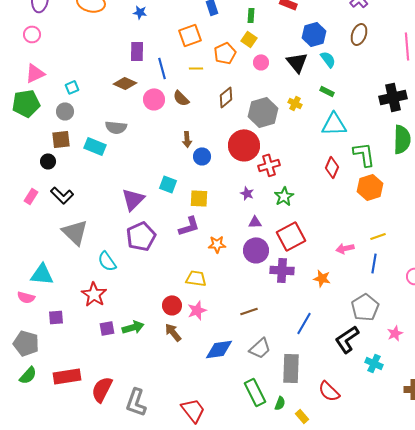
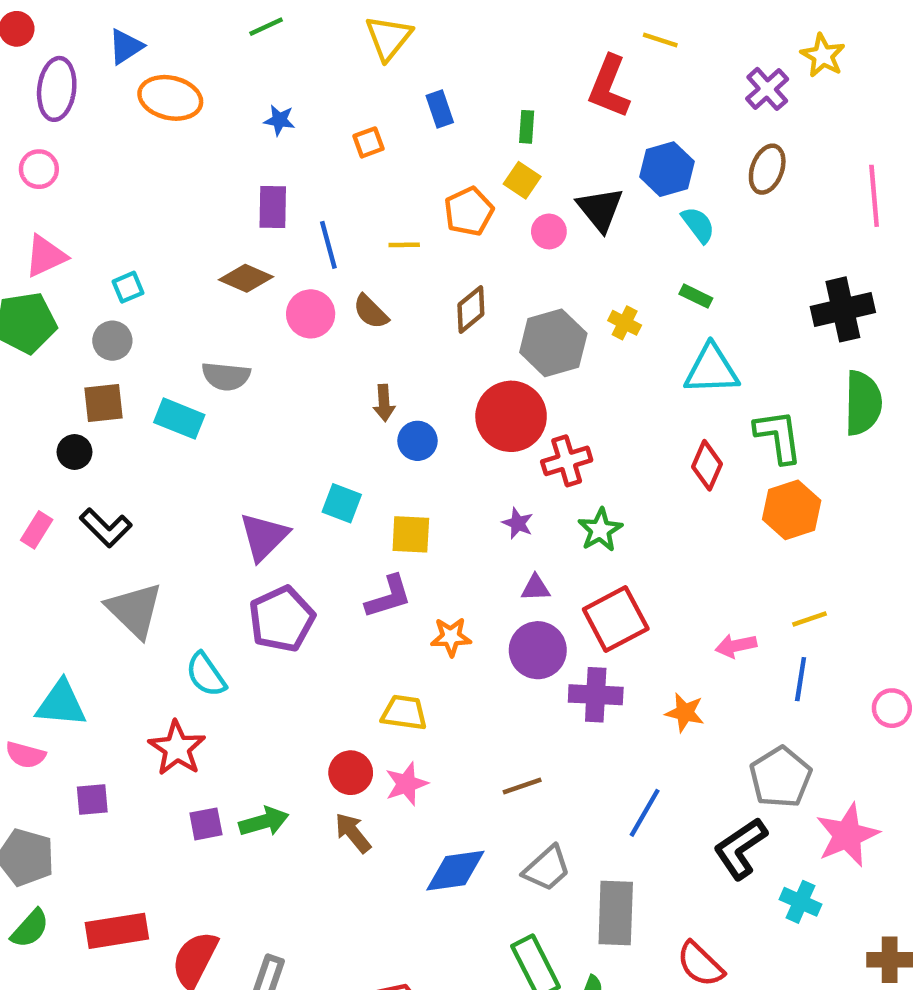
orange square: (190, 35) -> (368, 142), moved, size x0.6
black triangle: (297, 62) -> (600, 209), moved
pink star: (395, 333) -> (847, 835), size x1.8

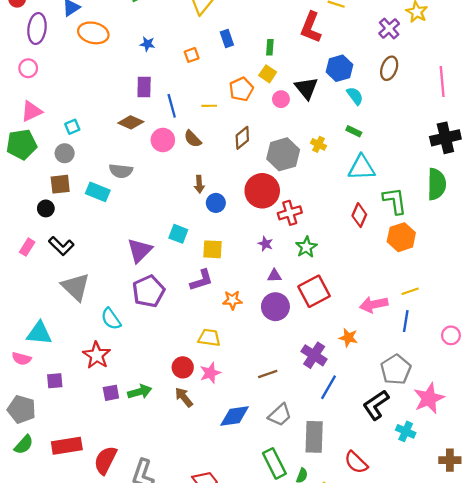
black cross: (843, 309) -> (445, 138), moved
pink arrow: (736, 646) -> (374, 304), size x1.4
purple cross: (596, 695) -> (314, 355), moved, turned 30

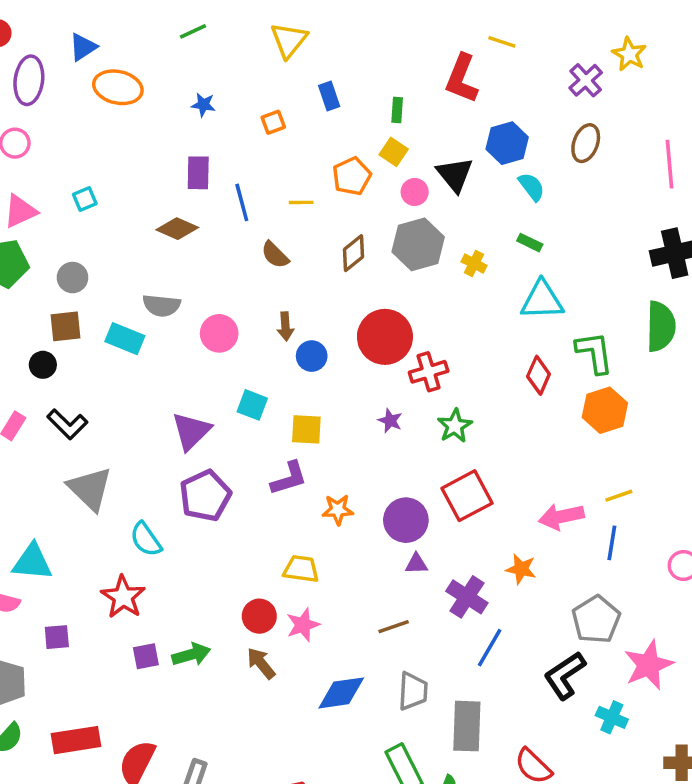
cyan square: (72, 127) -> (85, 199), moved
pink circle: (163, 140) -> (219, 333), moved
gray hexagon: (283, 154) -> (418, 244), moved
purple triangle: (274, 276) -> (416, 564), moved
gray trapezoid: (280, 415) -> (413, 691), turned -45

